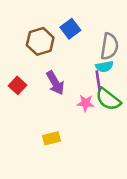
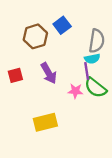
red square: (18, 85) -> (15, 75), turned 32
yellow rectangle: (52, 138) -> (45, 122), size x1.5

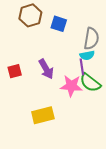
blue square: (62, 25) -> (59, 24), turned -35
brown hexagon: (35, 36) -> (30, 15), moved
pink star: (75, 91) -> (71, 86), size x1.5

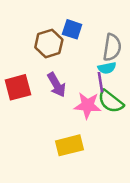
brown hexagon: (30, 15) -> (49, 43), moved
red square: (15, 71) -> (18, 87), size x1.5
yellow rectangle: (43, 115) -> (69, 145), moved

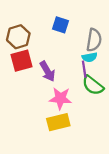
brown hexagon: (49, 43) -> (18, 37), moved
red square: (18, 87) -> (22, 61), moved
pink star: (88, 105) -> (60, 98), moved

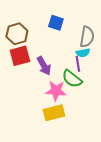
green semicircle: (93, 85) -> (72, 79), moved

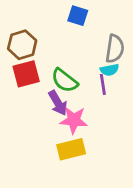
blue square: (56, 23) -> (78, 16), moved
purple arrow: (44, 66) -> (58, 103), moved
green semicircle: (72, 79) -> (64, 80), moved

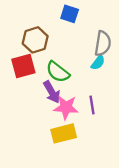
brown hexagon: (22, 45) -> (35, 40), moved
cyan semicircle: (109, 70) -> (98, 62), turned -42
purple line: (103, 84) -> (92, 105), moved

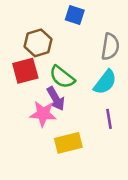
cyan semicircle: (98, 62) -> (105, 82), moved, size x1.5
purple line: (92, 105) -> (109, 119), moved
pink star: (66, 107) -> (43, 114), moved

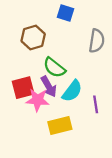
red square: (25, 71) -> (23, 88), moved
cyan semicircle: (105, 82) -> (72, 91), moved

